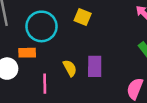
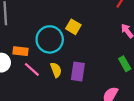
cyan circle: (41, 26) -> (50, 39), moved
pink line: (45, 84) -> (32, 69), moved, turned -56

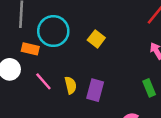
cyan circle: (50, 39) -> (53, 31), moved
orange rectangle: (20, 51) -> (30, 49), moved

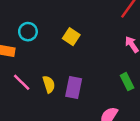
cyan circle: (53, 31) -> (28, 32), size x0.6

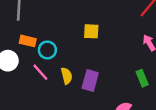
cyan circle: (28, 32) -> (47, 50), moved
yellow square: (71, 37) -> (91, 31), turned -35

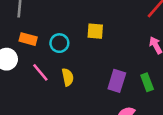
cyan circle: (47, 50) -> (59, 43), moved
purple rectangle: (90, 81) -> (117, 81), moved

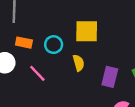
yellow square: (95, 31) -> (87, 31), size x1.5
yellow semicircle: (68, 77) -> (79, 63), moved

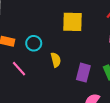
yellow square: (87, 31) -> (73, 22), moved

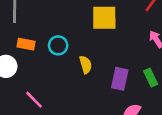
pink line: (19, 69) -> (34, 100), moved

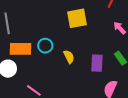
orange rectangle: (26, 44) -> (20, 49), size x1.5

